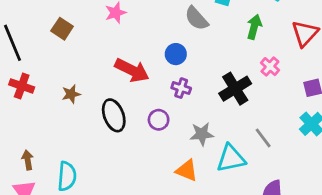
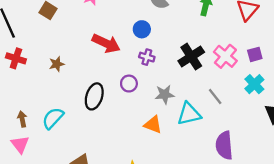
pink cross: (270, 67) -> (225, 56), moved, size x1.5
black ellipse: (114, 115) -> (94, 96), moved, turned 40
cyan semicircle: (67, 176) -> (53, 118), moved, turned -140

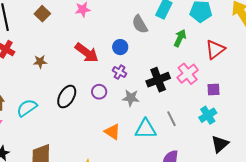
pink cross: (225, 56) -> (188, 74), moved
gray star: (165, 94) -> (131, 98), moved

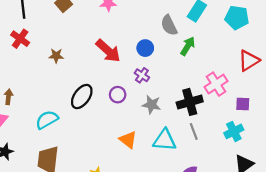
green arrow: (180, 38) -> (188, 46), moved
black cross: (158, 80) -> (190, 102), moved
cyan semicircle: (27, 108) -> (47, 120), moved

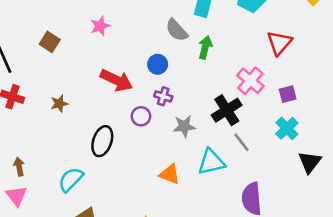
purple circle: (118, 95) -> (141, 116), moved

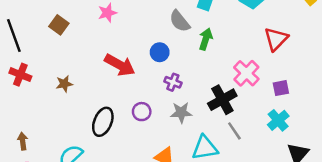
purple cross: (163, 96) -> (173, 82), moved
purple circle: (141, 116) -> (142, 112), moved

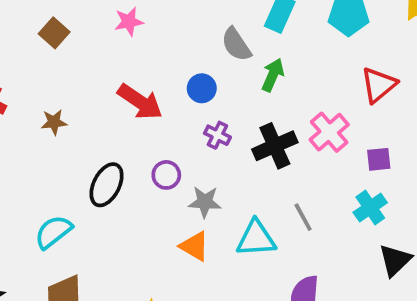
black cross: (222, 100) -> (275, 146), moved
gray star: (181, 112) -> (205, 202), moved

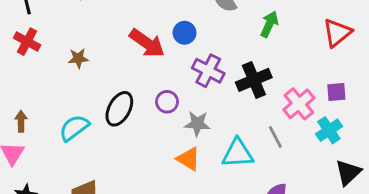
green arrow: (273, 75) -> (269, 24), moved
blue circle: (202, 88) -> (185, 33), moved
pink cross: (329, 132) -> (299, 104), moved
purple cross: (217, 135) -> (208, 71), size x1.5
cyan semicircle: (53, 232) -> (74, 128), moved

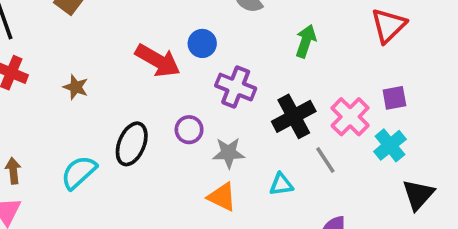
green arrow: (269, 24) -> (306, 41), moved
brown star: (78, 58) -> (76, 87), turned 30
black cross: (254, 80) -> (294, 116), moved
cyan triangle: (238, 153) -> (281, 184), size x0.6

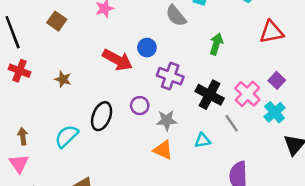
red triangle: (388, 25) -> (271, 32), turned 35
purple square: (394, 98) -> (277, 80), turned -35
black cross: (294, 116) -> (210, 95), turned -32

